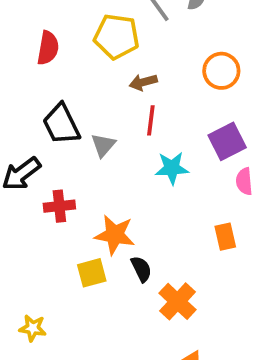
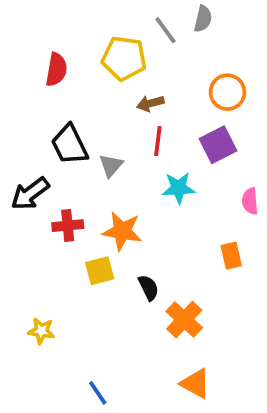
purple square: (227, 141) -> (218, 145), moved
orange star: (115, 235) -> (122, 231), moved
yellow square: (92, 273) -> (100, 271), moved
yellow star: (33, 328) -> (41, 331), moved

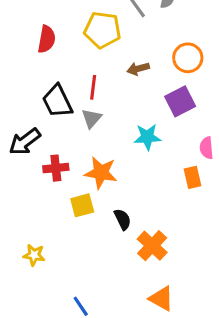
brown arrow: (150, 103) -> (138, 69), moved
red line: (158, 141) -> (93, 87), moved
orange rectangle: (231, 256) -> (192, 177), moved

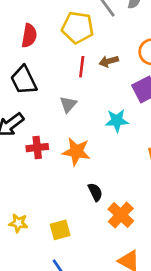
red line: (93, 87) -> (82, 67), moved
black trapezoid: (57, 101) -> (24, 80), moved
yellow square: (82, 205) -> (60, 230), moved

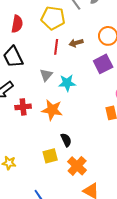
cyan star: (117, 121) -> (67, 83), moved
orange cross: (121, 215) -> (77, 166), moved
yellow square: (60, 230) -> (50, 156), moved

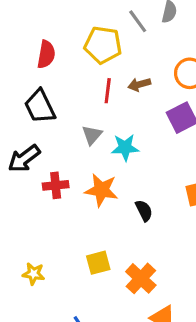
black semicircle: (66, 140) -> (144, 211), moved

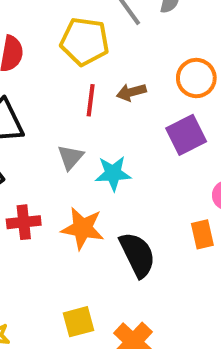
black semicircle: (144, 211) -> (137, 255), size x1.6

